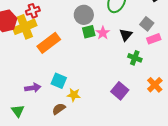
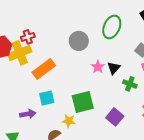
green square: (89, 32) -> (83, 102), moved, size x1.6
pink star: (103, 33) -> (98, 67), moved
black triangle: (126, 35) -> (114, 68), moved
cyan square: (59, 81) -> (47, 98), moved, turned -35

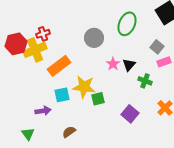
green square: (83, 102) -> (98, 99), size x0.6
yellow star: (69, 121) -> (84, 87), moved, size x1.6

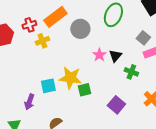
yellow cross: (35, 50) -> (42, 41), moved, size x0.6
orange rectangle: (59, 66) -> (55, 17), moved
purple arrow: (43, 111) -> (29, 102), turned 119

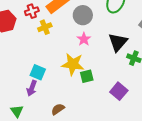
pink star: (99, 55) -> (84, 39), moved
black triangle: (115, 56) -> (118, 42), size x1.5
cyan square: (48, 86) -> (38, 72), moved, turned 35

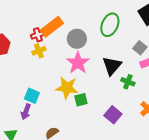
red cross: (32, 11) -> (38, 35), moved
pink star: (84, 39) -> (78, 63), size x1.6

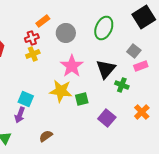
orange rectangle: (52, 27) -> (43, 21), moved, size x0.6
gray circle: (77, 39) -> (66, 33), moved
green square: (81, 100) -> (82, 99), moved

